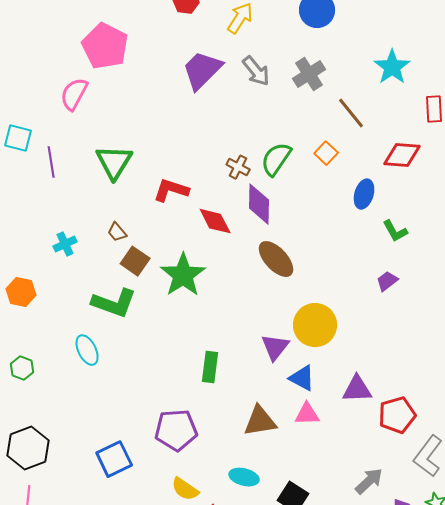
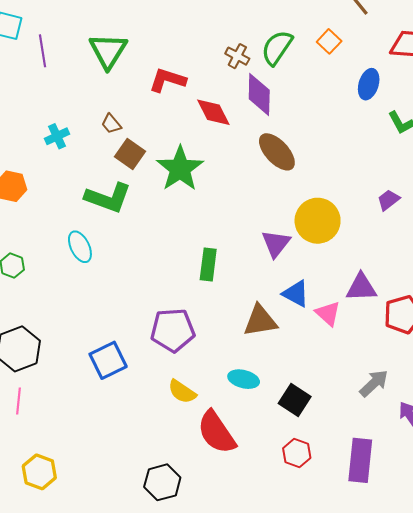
purple trapezoid: (387, 281) -> (388, 200), moved
blue triangle: (302, 378) -> (296, 294), moved
pink triangle: (307, 414) -> (328, 313), moved, turned 44

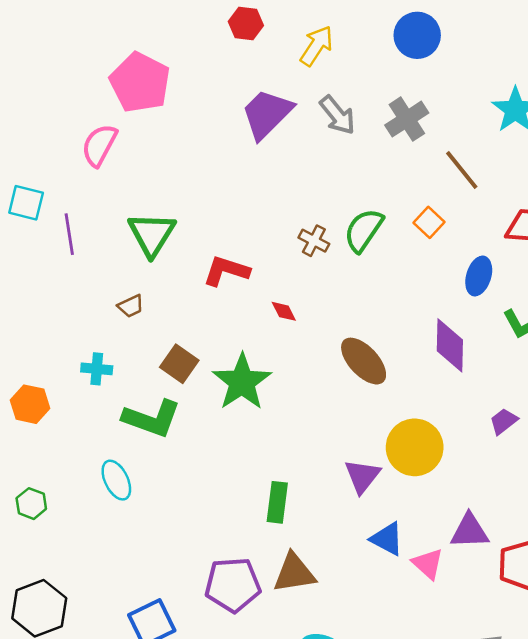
purple diamond: (259, 95) -> (450, 345), moved
red diamond: (213, 112) -> (284, 311), size x0.6
brown trapezoid: (111, 124) -> (131, 306), moved, turned -75
cyan cross: (57, 136) -> (97, 369), moved, turned 30
brown triangle: (260, 321) -> (294, 573), moved

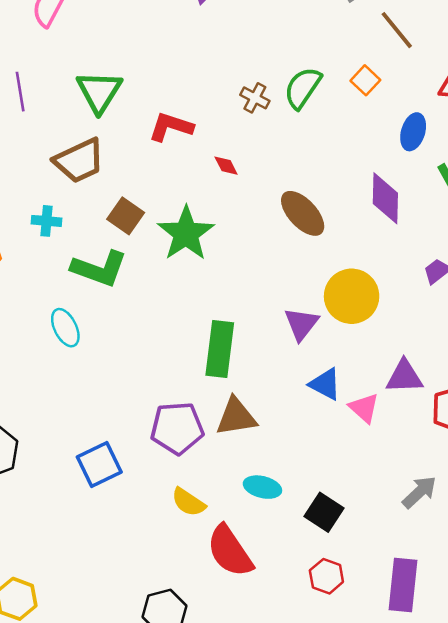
brown trapezoid: (131, 306) -> (79, 161), size x2.0
green rectangle: (277, 502) -> (220, 349), size x1.4

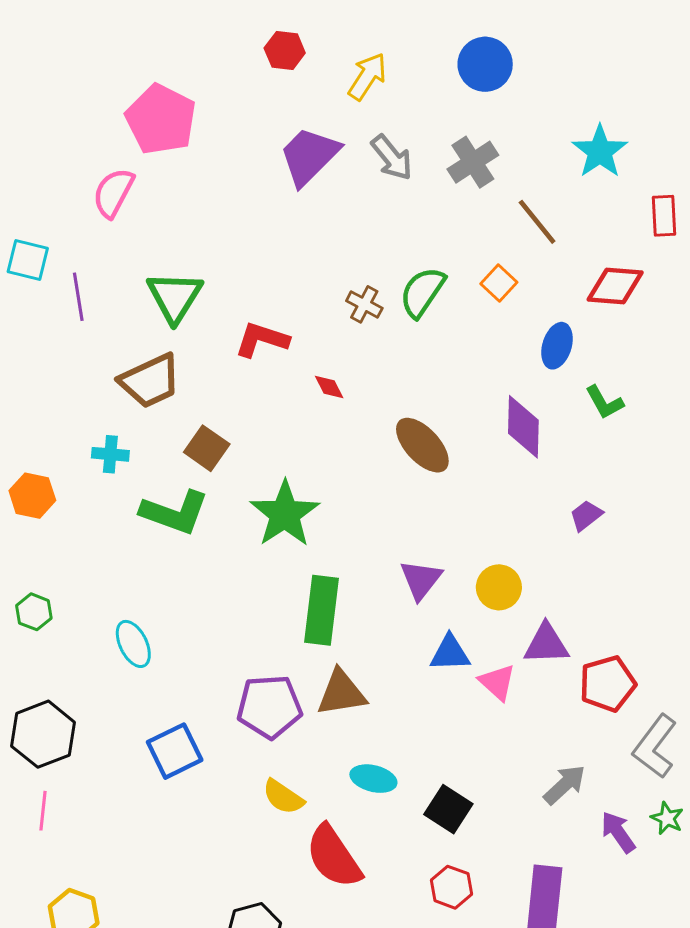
green star: (186, 233) -> (285, 514), moved
yellow circle: (352, 296) -> (499, 587), moved, size x0.7
cyan ellipse: (65, 328) -> (133, 644), moved
blue triangle: (325, 384) -> (450, 653), turned -30

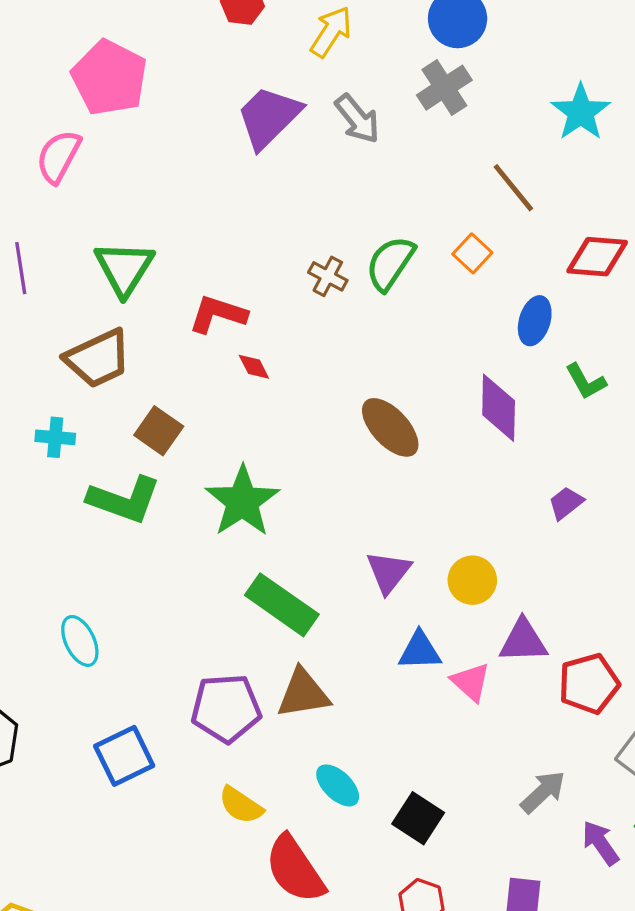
gray cross: (473, 162) -> (444, 88), moved
red diamond: (329, 387) -> (254, 367), moved
green rectangle: (321, 610) -> (282, 605), turned -62
cyan ellipse: (373, 779) -> (338, 785), turned 30

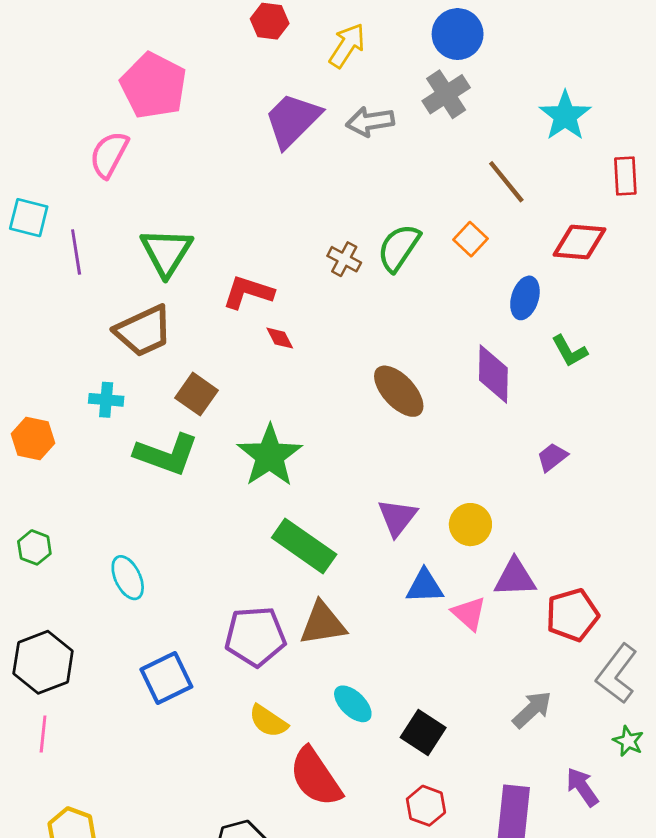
gray arrow: (357, 119) -> (370, 122), turned 120
purple arrow: (600, 843) -> (582, 787), moved

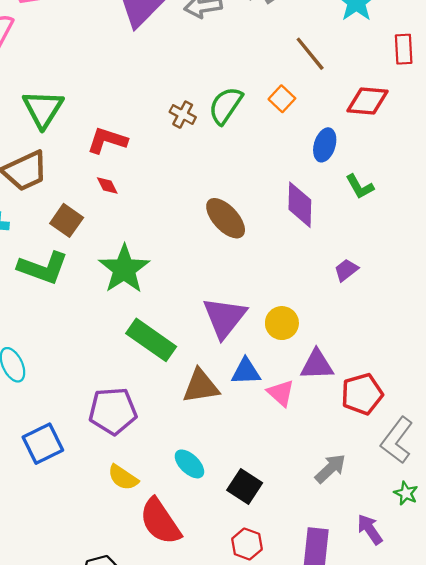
red diamond: (280, 338) -> (107, 186), moved
purple triangle: (397, 517) -> (224, 317), size x1.4
brown triangle: (323, 624) -> (201, 386), moved

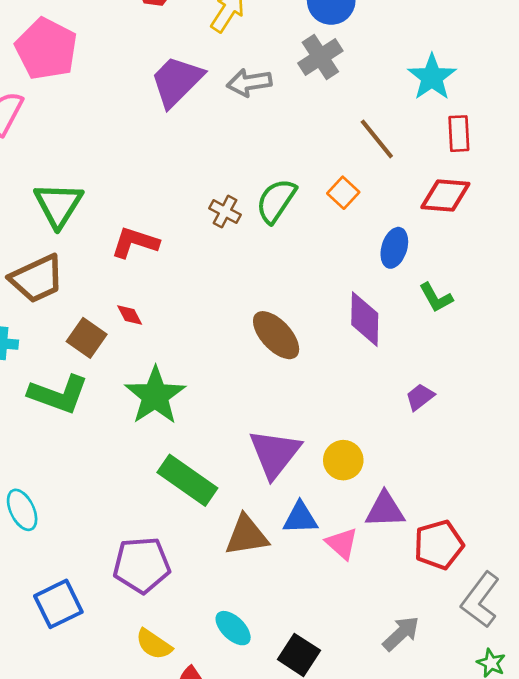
red rectangle: (404, 49) -> (459, 134), moved
red diamond: (107, 186) -> (130, 315), moved

